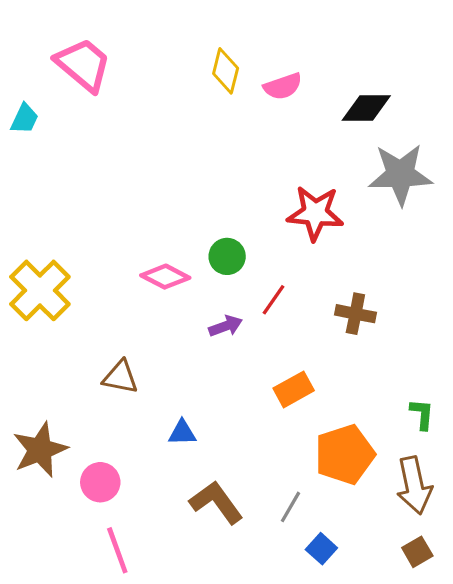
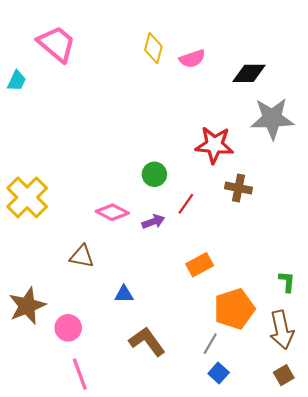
pink diamond: (165, 277) -> (112, 212), moved
brown cross: (355, 314) -> (239, 188), moved
gray line: (291, 507) -> (210, 344), moved

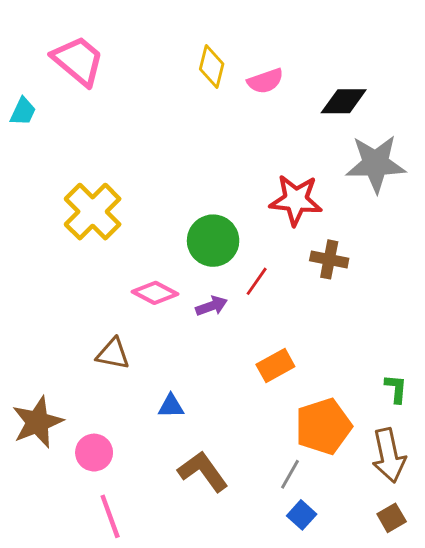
green circle: (154, 174) -> (213, 241), size x1.5
yellow cross: (27, 197) -> (93, 212), moved

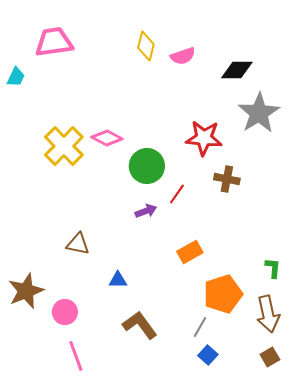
pink trapezoid: (78, 61) -> (54, 42), turned -48
gray star: (376, 164) -> (259, 113), turned -30
pink diamond: (155, 293) -> (107, 138), moved

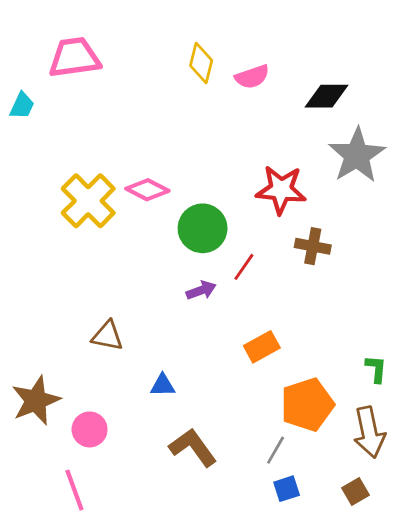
blue square: (208, 355) -> (287, 489), turned 30
pink line: (76, 356) -> (74, 490), moved
brown square: (270, 357) -> (355, 491), moved

